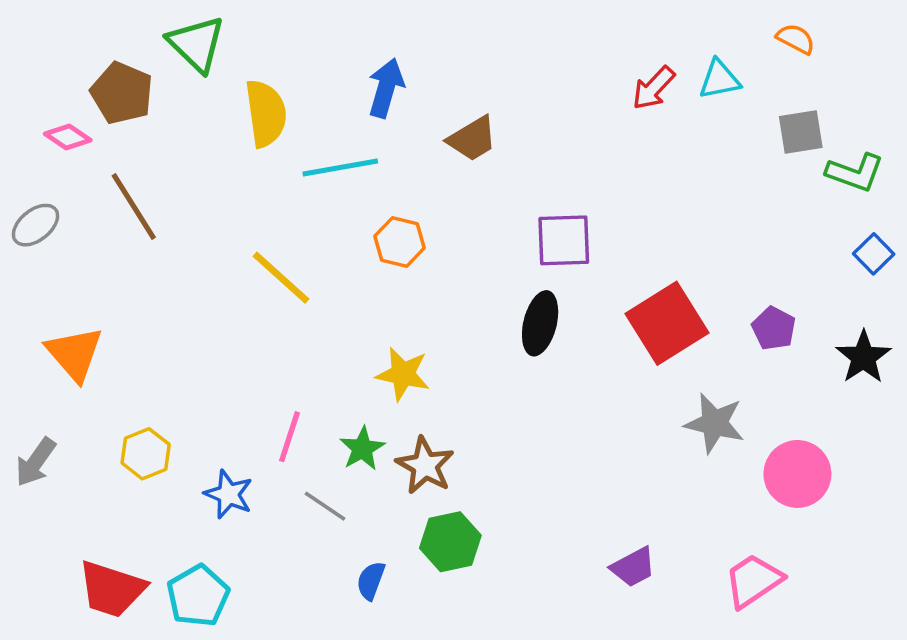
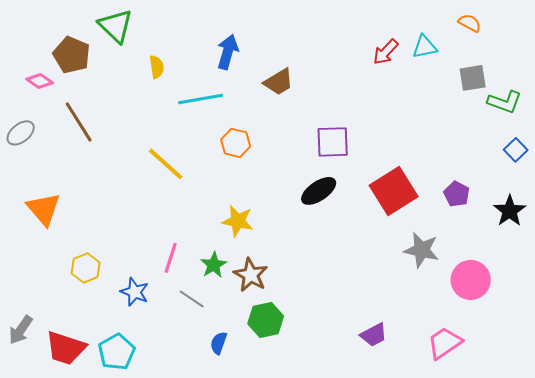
yellow semicircle: (266, 113) -> (157, 67), size x0.6
black ellipse: (540, 323) -> (319, 191), turned 42
gray arrow: (36, 462) -> (21, 330), moved

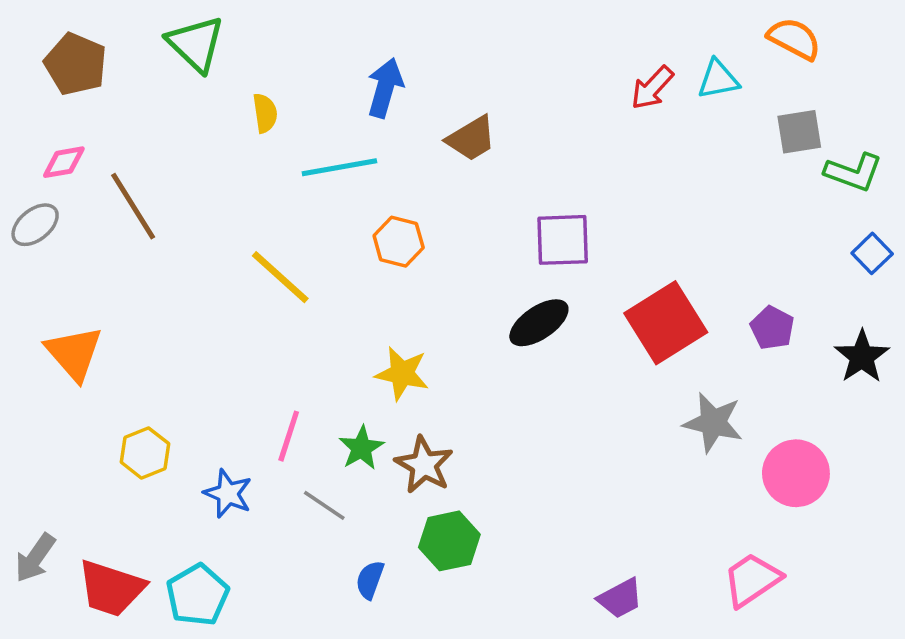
orange semicircle: (470, 23) -> (794, 39), size x1.4
brown pentagon: (72, 55) -> (76, 64), moved
pink diamond: (40, 81) -> (64, 162), moved, turned -44
purple trapezoid: (374, 335) -> (620, 598), moved

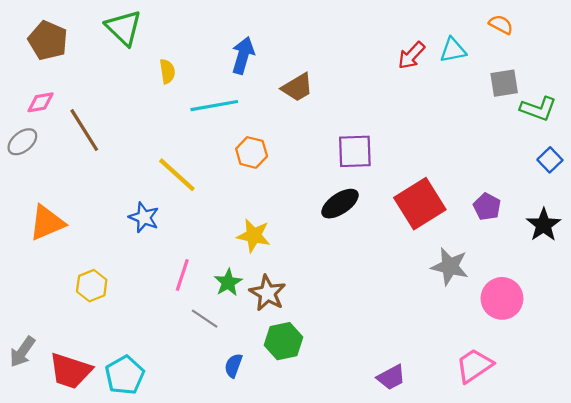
orange semicircle: (794, 39) -> (501, 25), size x0.7
orange triangle: (74, 353) -> (47, 223), turned 48
blue star: (228, 494) -> (144, 217), moved

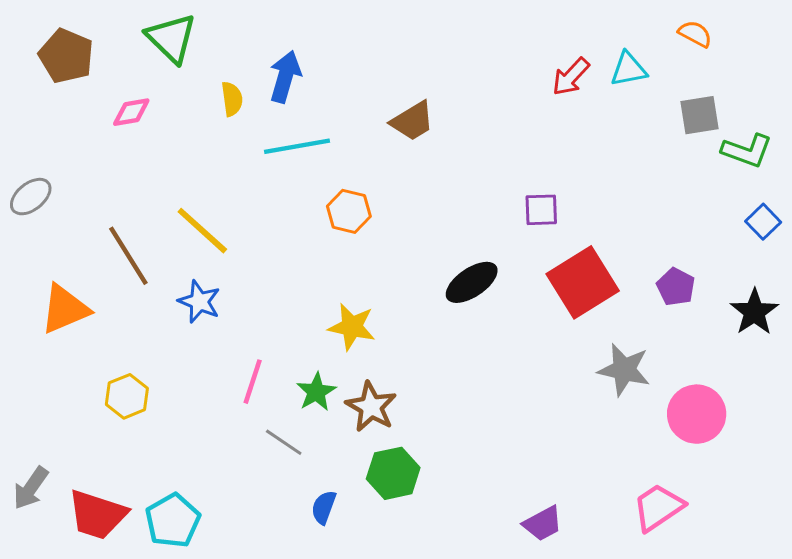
blue arrow: (243, 55) -> (285, 77), moved
pink diamond: (41, 102) -> (131, 112), moved
brown line: (84, 130) -> (128, 256), moved
purple square: (355, 151) -> (541, 210), moved, size x0.7
yellow line: (177, 175) -> (202, 231), moved

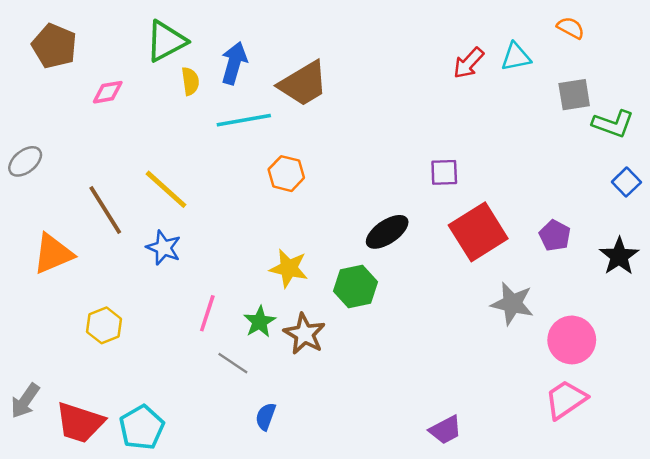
green triangle: (171, 38) -> (166, 41), moved, turned 48
brown trapezoid: (412, 121) -> (303, 84), moved, size x1.4
green hexagon: (393, 473) -> (356, 287), moved
pink trapezoid: (658, 507) -> (566, 399), moved

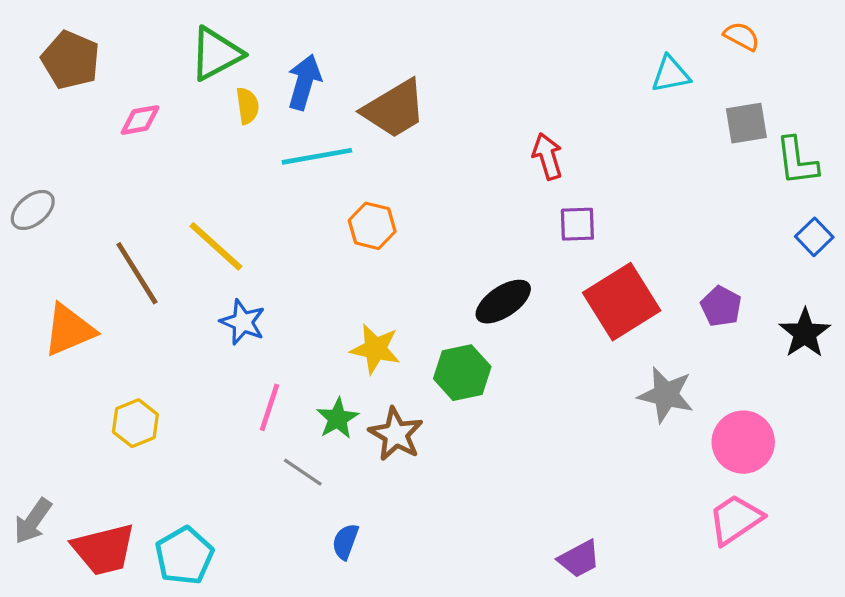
red arrow: (469, 63) -> (547, 156), moved, turned 120
green L-shape: (613, 124) -> (797, 161), turned 63
blue star: (164, 248) -> (243, 322), moved
red trapezoid: (80, 423) -> (104, 549), turned -32

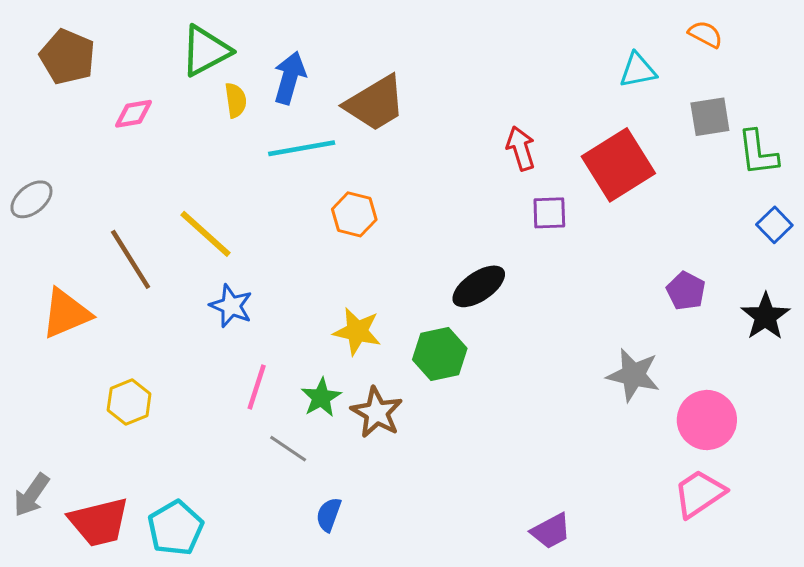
red square: (622, 302) -> (618, 165), moved

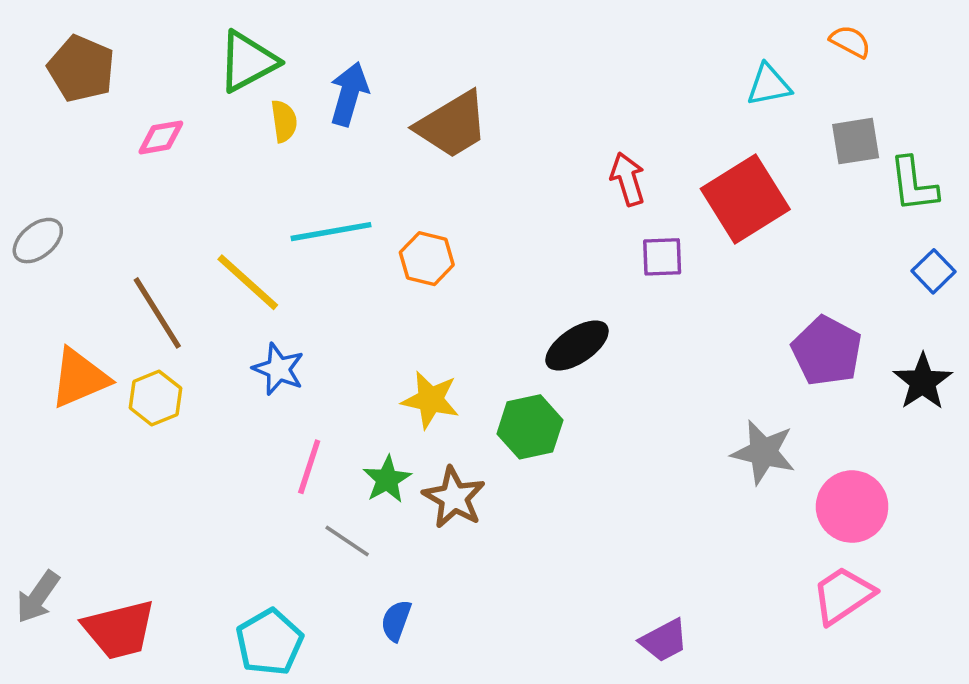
cyan line: (302, 148) -> (331, 232), moved
purple pentagon: (686, 291) -> (827, 351), size x1.5
yellow hexagon: (129, 402) -> (155, 398), moved
cyan pentagon: (176, 528) -> (269, 642), moved

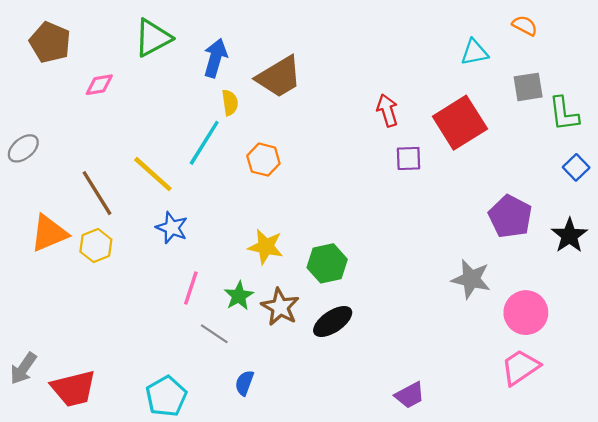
yellow semicircle: (284, 121) -> (230, 103), moved
cyan line: (331, 232) -> (204, 143), turned -48
black ellipse: (577, 346) -> (333, 321), moved

